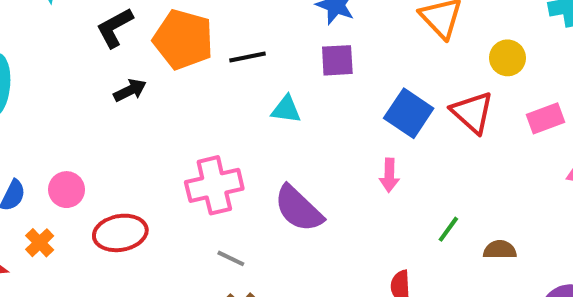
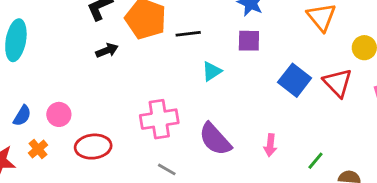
cyan triangle: (286, 109) -> (212, 71), turned -45
pink arrow: (389, 175) -> (270, 145), moved

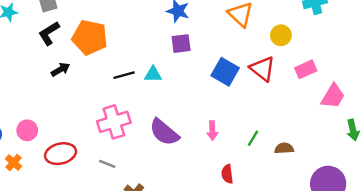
black line: (188, 34) -> (124, 75), moved
cyan triangle: (212, 71) -> (153, 74), turned 42
gray line: (167, 169) -> (107, 164), moved

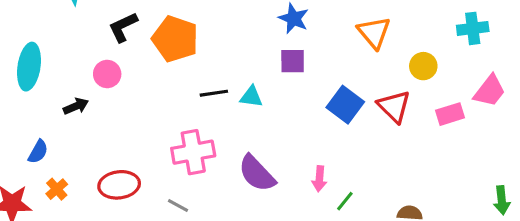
black arrow: (60, 69) -> (76, 106), moved
pink trapezoid: (333, 96) -> (490, 91), moved
pink circle: (27, 130) -> (107, 74), moved
green line: (253, 138) -> (345, 201), moved

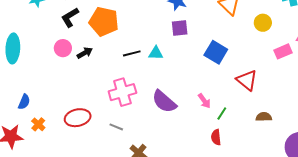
black arrow: (76, 106) -> (85, 53), moved
red triangle: (394, 106) -> (247, 80), moved
pink arrow: (319, 179) -> (204, 101), turned -35

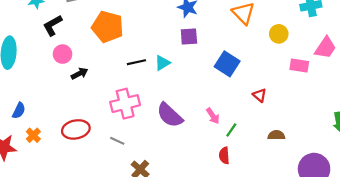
black L-shape: (70, 17) -> (53, 25), moved
pink rectangle: (283, 51) -> (299, 65), turned 30
black arrow: (85, 53) -> (80, 74), moved
cyan triangle: (156, 53) -> (162, 63), turned -35
red triangle: (247, 80) -> (260, 95), size x0.6

